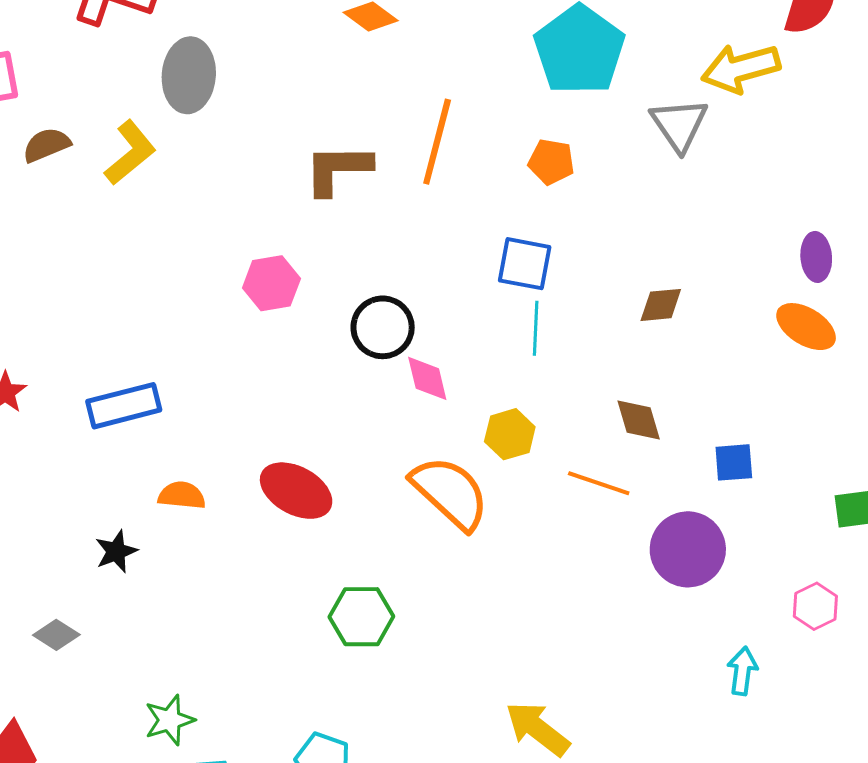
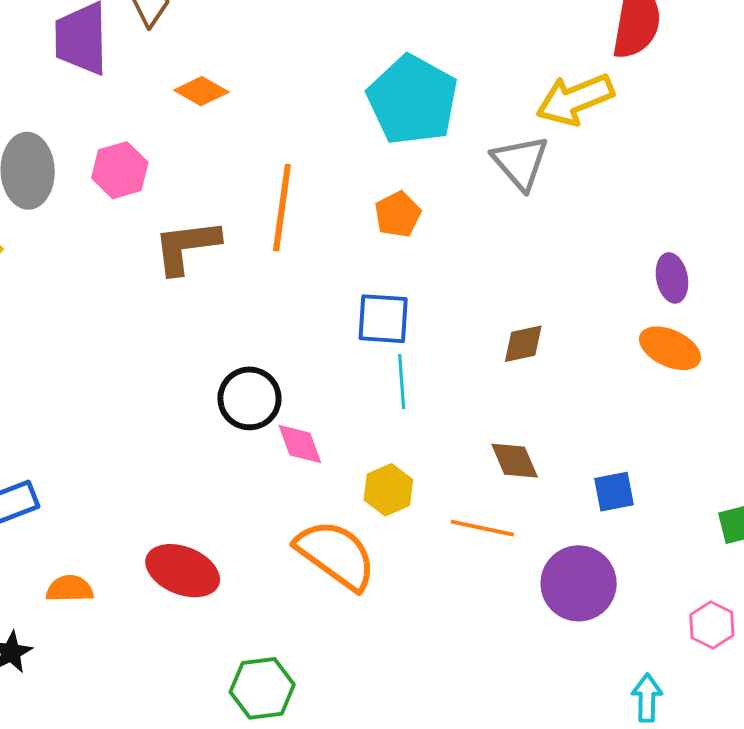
orange pentagon: (551, 162) -> (398, 214), turned -30
pink hexagon: (271, 283) -> (120, 170), moved

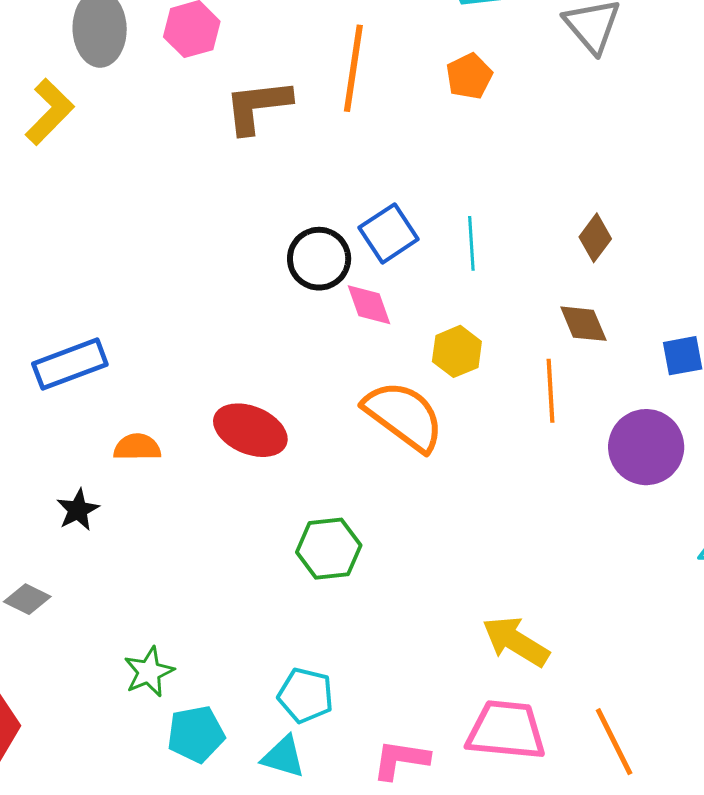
blue square: (383, 319) -> (389, 233), moved, turned -38
brown diamond: (523, 344) -> (595, 238), moved, turned -42
orange line: (482, 528) -> (551, 391), turned 74

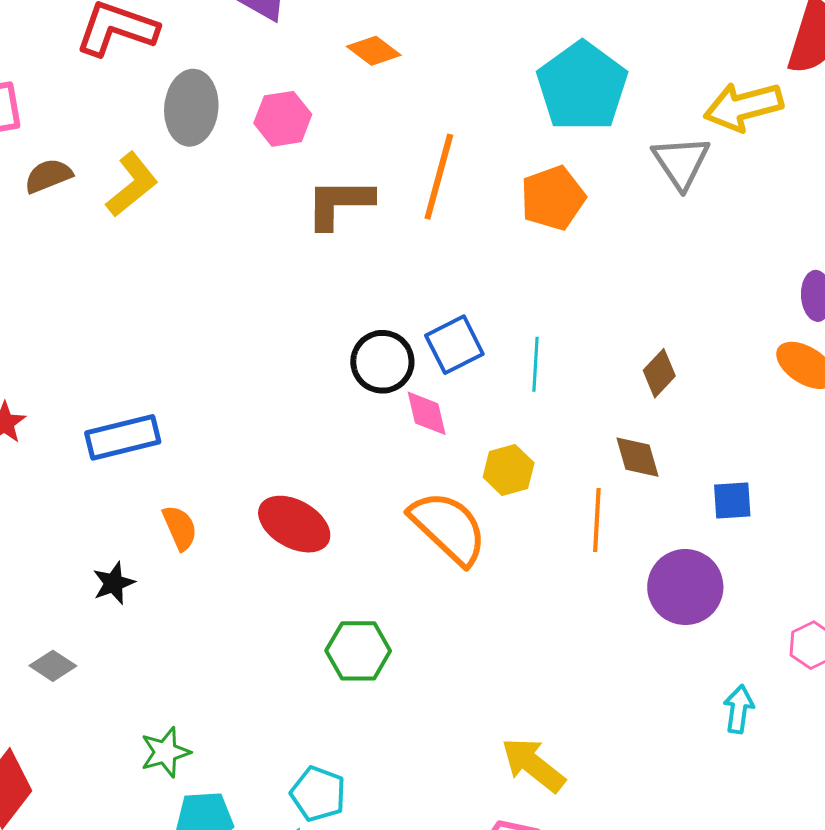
orange pentagon: (469, 76) -> (553, 198), size x1.4
orange semicircle: (137, 447) -> (180, 528), turned 60

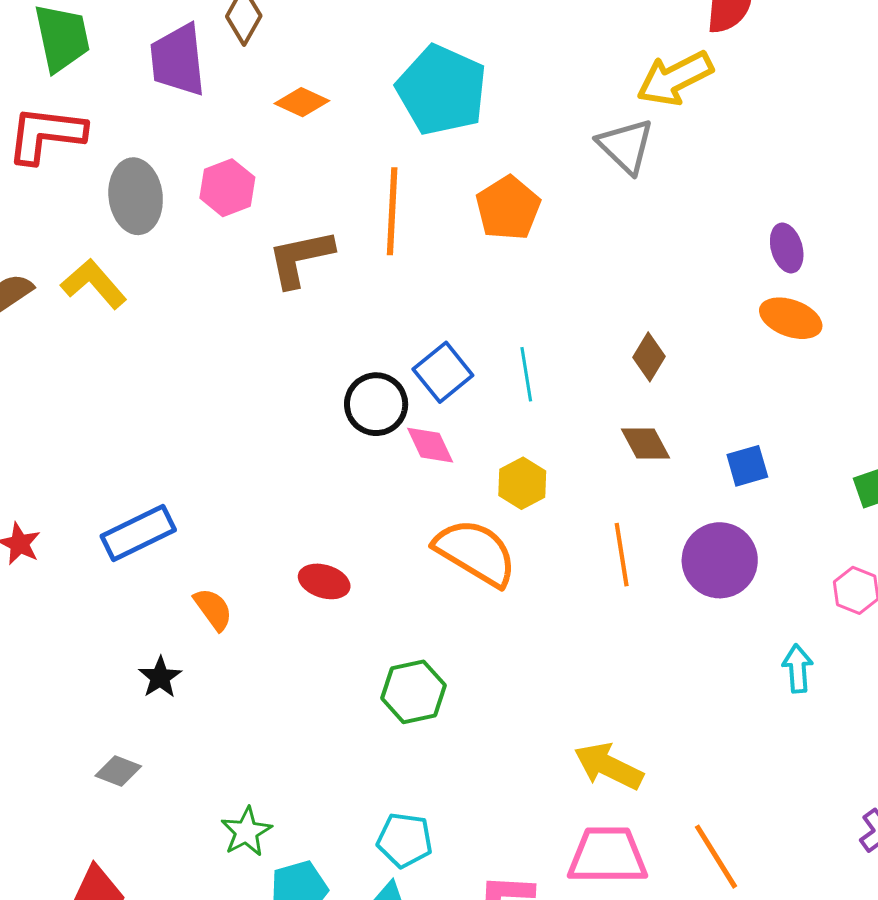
cyan pentagon: (582, 86) -> (442, 90), moved
yellow L-shape: (132, 184) -> (94, 284), turned -80
orange line: (597, 520) -> (622, 555), moved
red ellipse: (294, 524) -> (324, 581), size x0.7

